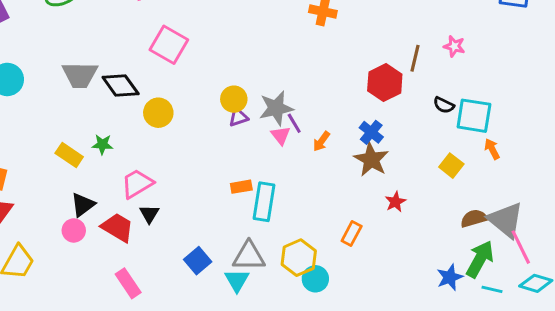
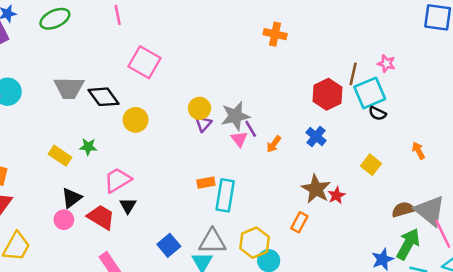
cyan square: (474, 116) -> (370, 93), moved, turned -32
purple triangle: (238, 117) -> (203, 124), turned -30
brown star: (371, 160) -> (316, 189), moved
yellow square: (451, 166) -> (371, 165), moved

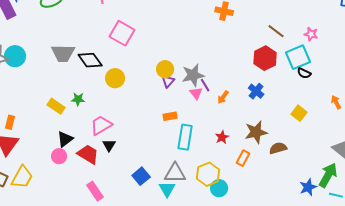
brown line: (353, 74) -> (276, 31), moved, turned -66
orange rectangle: (206, 183) -> (170, 116), moved
brown star: (316, 189) -> (256, 132), turned 30
red star: (336, 195) -> (222, 137), moved
brown semicircle: (403, 209) -> (278, 148), moved

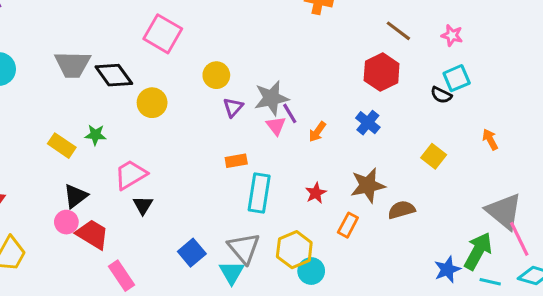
cyan square: (298, 57) -> (457, 78), moved, size x0.7
yellow circle: (165, 69) -> (216, 75), moved
red trapezoid: (88, 154) -> (92, 234), moved
gray triangle: (175, 173) -> (244, 248), turned 50

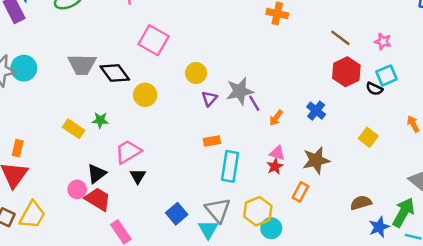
red hexagon: (382, 72) -> (346, 72), moved
pink triangle: (276, 126) -> (277, 153), moved, turned -35
black triangle: (76, 196) -> (97, 174), moved
brown semicircle: (401, 210) -> (361, 203), moved

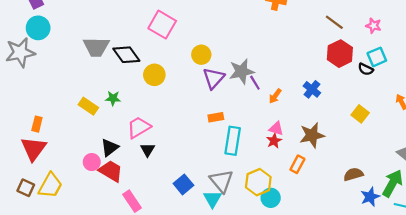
cyan circle: (24, 68) -> (38, 28), moved
purple triangle: (209, 98) -> (214, 78), size x1.5

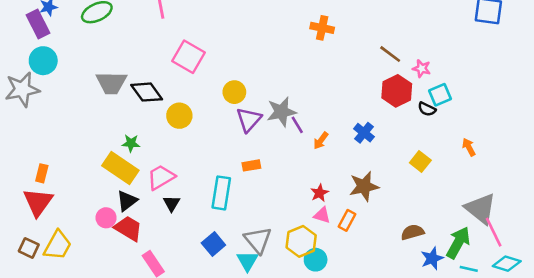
pink star: (373, 26) -> (422, 69), moved
yellow rectangle: (88, 106) -> (120, 168), moved, size x1.5
pink triangle: (276, 128) -> (322, 215), moved
cyan rectangle: (233, 141) -> (221, 193), moved

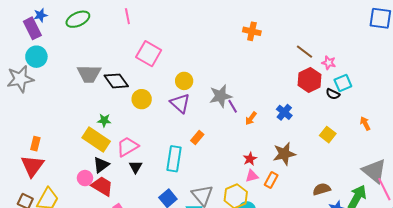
purple triangle: (249, 120) -> (180, 103), moved, turned -30
orange rectangle: (251, 165) -> (197, 138), turned -40
pink triangle: (322, 215) -> (252, 176), turned -32

